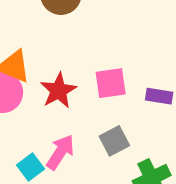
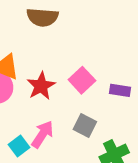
pink square: (111, 83) -> (82, 80), turned -35
gray square: (114, 141) -> (85, 126), turned -35

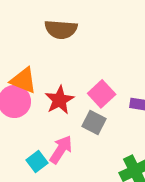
gray square: (85, 126) -> (94, 122), moved

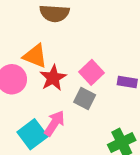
orange triangle: (23, 80) -> (35, 56), moved
cyan square: (37, 162) -> (32, 134), size x1.5

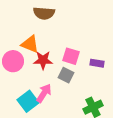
pink square: (92, 72) -> (71, 56), turned -30
red star: (53, 78) -> (43, 60), turned 30

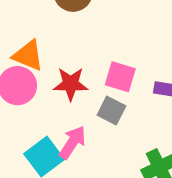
orange triangle: (30, 44) -> (28, 55), moved

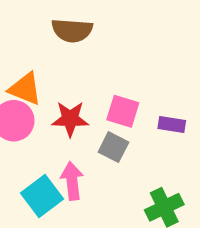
pink arrow: (72, 142) -> (72, 181), turned -40

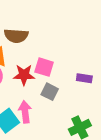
brown semicircle: (72, 30) -> (16, 36), moved
pink square: (123, 111) -> (44, 67), moved

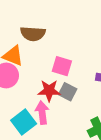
red star: (24, 75) -> (49, 91), moved

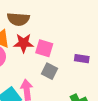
red star: (49, 91) -> (24, 43), moved

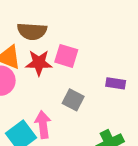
pink square: (44, 48) -> (66, 56), moved

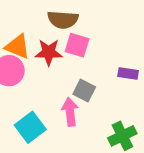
brown semicircle: (32, 31) -> (63, 20), moved
pink arrow: (43, 125) -> (70, 112), moved

